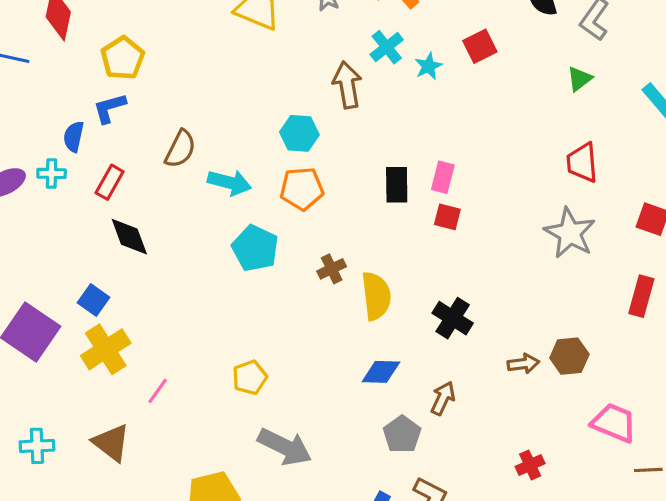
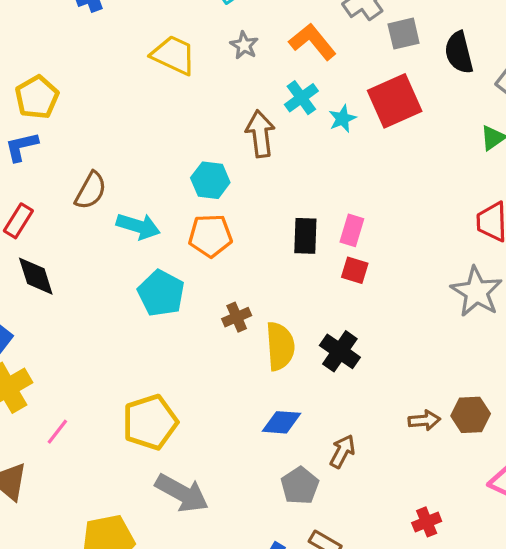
red square: (480, 46) -> (395, 101), size x1.6
black cross: (453, 318) -> (340, 351), moved
yellow pentagon: (250, 377) -> (150, 422), size x1.6

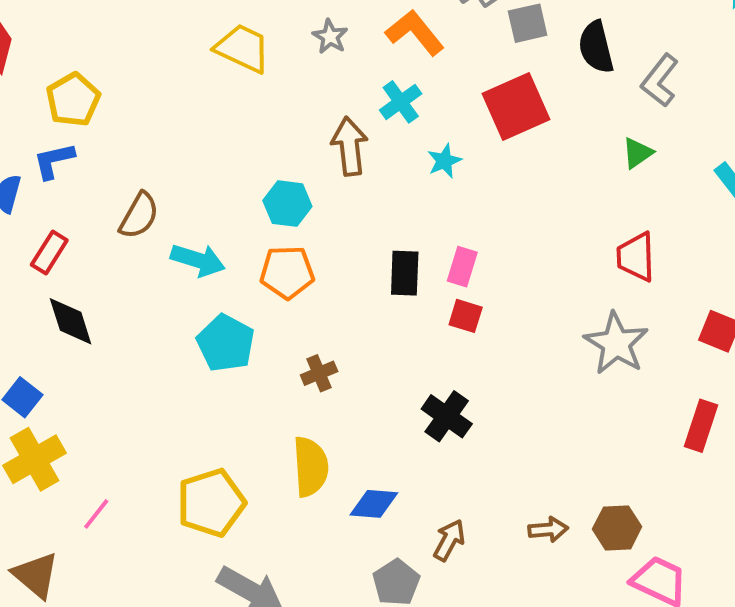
cyan star: (342, 119) -> (444, 161), moved
yellow semicircle: (280, 346) -> (311, 467), moved
brown hexagon: (471, 415) -> (617, 528), moved
brown arrow: (424, 420) -> (548, 530), moved

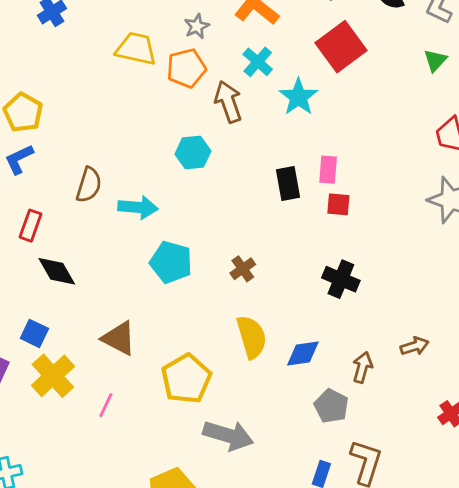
gray star: (330, 37) -> (197, 26), turned 30
cyan star: (444, 161) -> (298, 97), size x1.5
orange pentagon: (287, 272) -> (186, 68), moved
brown arrow: (548, 530) -> (415, 346), moved
brown triangle: (36, 575) -> (119, 338), moved

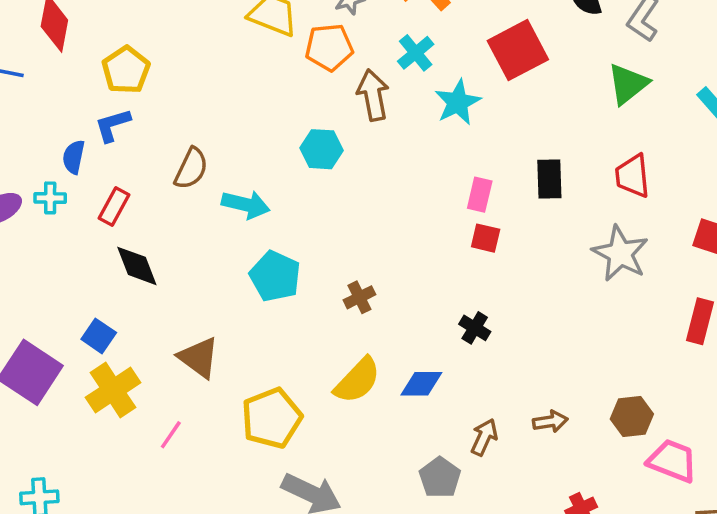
green triangle: (435, 60) -> (628, 84), size x1.5
black rectangle: (288, 183) -> (549, 179), moved
black cross: (341, 279) -> (475, 328), size x0.7
yellow semicircle: (252, 337) -> (357, 380), turned 51
blue diamond: (303, 353) -> (421, 384), moved

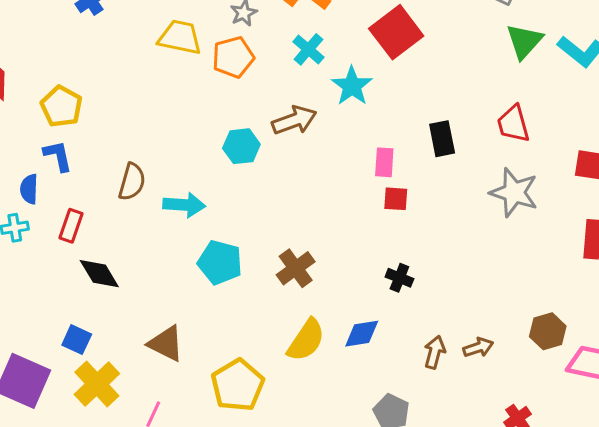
green triangle: (628, 84) -> (524, 41), moved
brown arrow: (373, 95) -> (294, 120), moved, turned 90
blue L-shape: (113, 125) -> (58, 156), turned 104
brown cross: (359, 297) -> (296, 268), size x1.4
brown arrow: (484, 437) -> (435, 352), moved

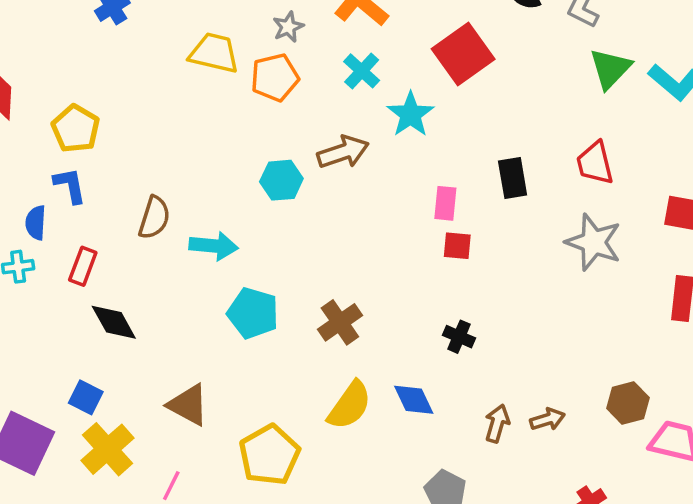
blue diamond: (362, 334) -> (414, 400), turned 72

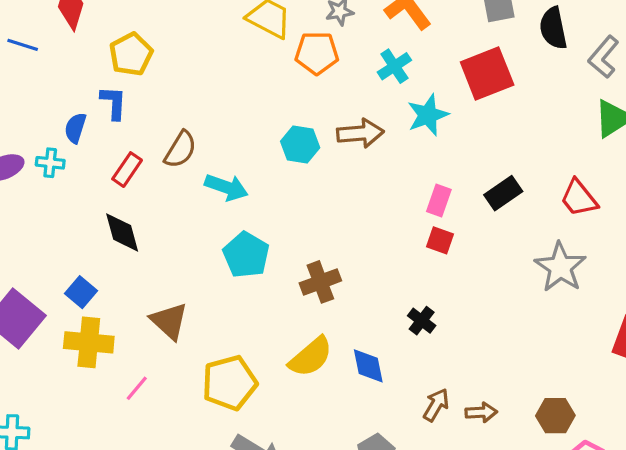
red trapezoid: (595, 163) -> (579, 198), turned -39
black rectangle: (513, 178) -> (503, 193), turned 51
red rectangle: (83, 266) -> (127, 170), moved
yellow cross: (107, 449) -> (89, 342), turned 33

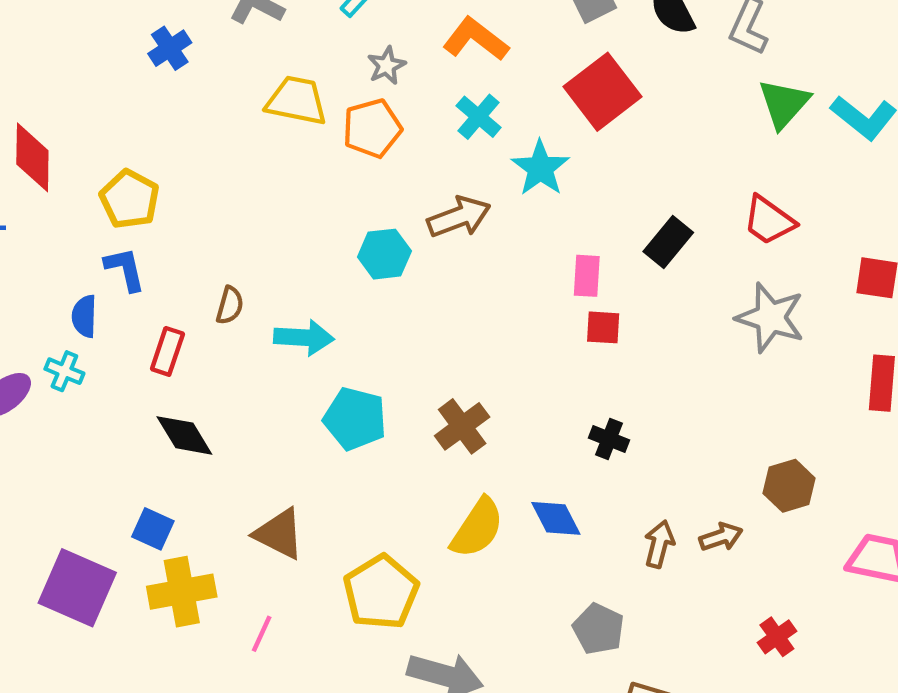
brown semicircle: (180, 150) -> (230, 305), size x0.7
cyan cross: (50, 163) -> (64, 371), turned 32
brown hexagon: (555, 416) -> (789, 486), moved

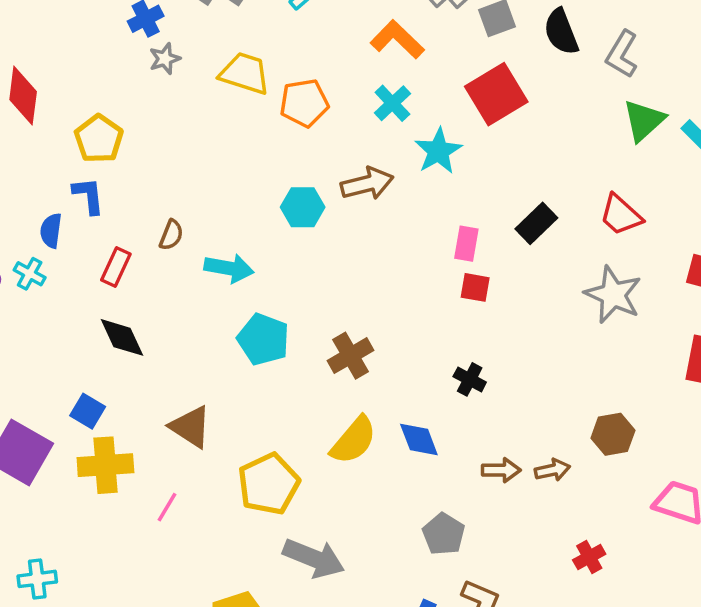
gray star: (387, 66) -> (165, 59), moved
brown arrow: (659, 544) -> (501, 470), turned 69

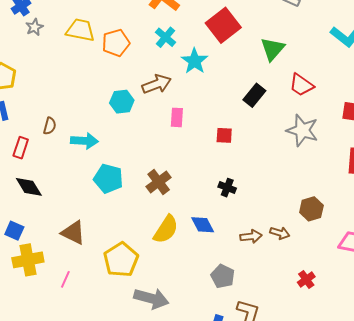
green triangle: (644, 121) -> (273, 49), moved
pink rectangle: (466, 244) -> (177, 117), moved
brown arrow: (552, 470) -> (280, 233), turned 36

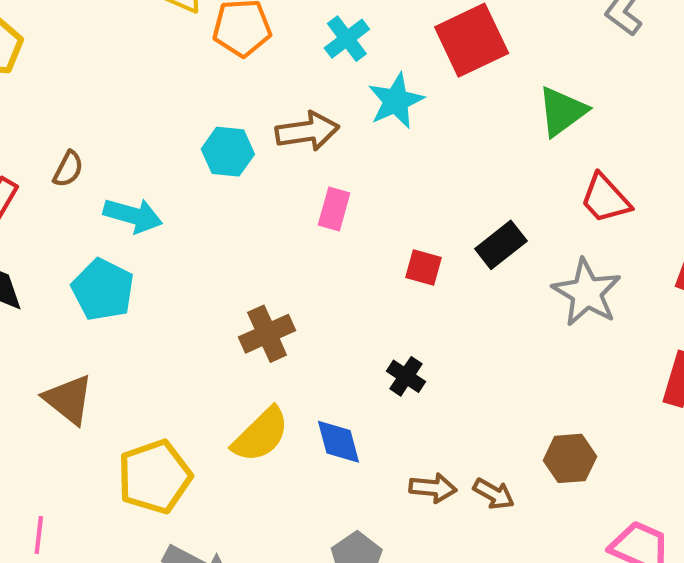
black rectangle: (254, 95) -> (501, 245), moved
cyan pentagon: (108, 179) -> (103, 290), moved
pink line: (65, 279) -> (39, 535), moved, turned -30

